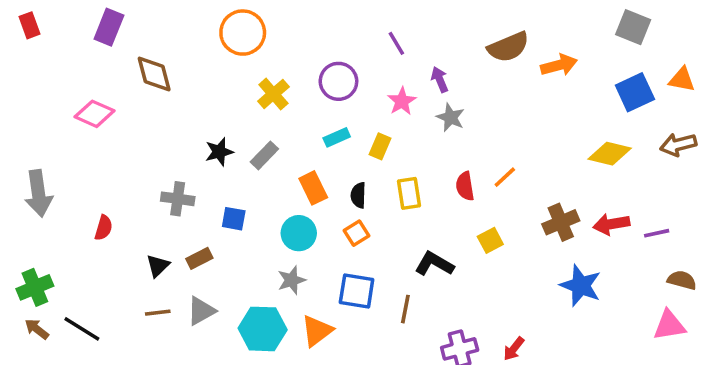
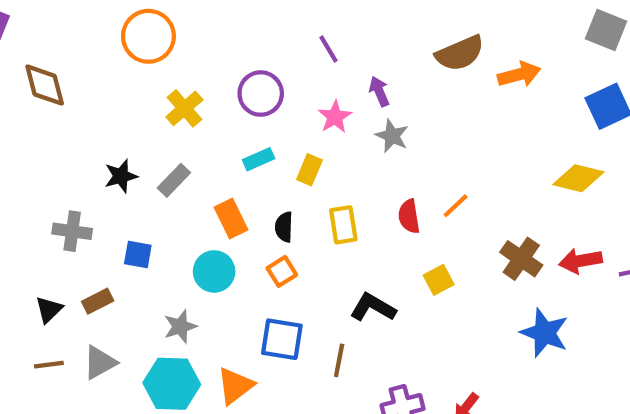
brown cross: (561, 222) -> (521, 259), turned -32
gray star: (292, 280) -> (180, 327), moved

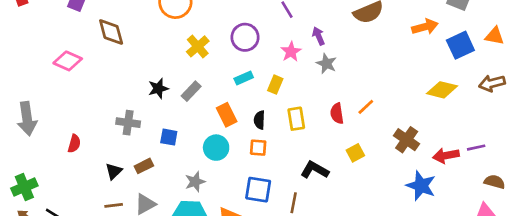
orange arrow: (519, 74) -> (425, 27), moved
red arrow: (581, 261) -> (446, 155), moved
orange square: (282, 271) -> (258, 148), turned 36

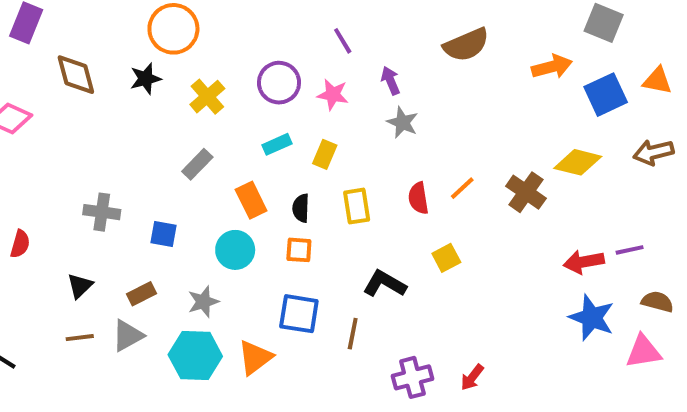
pink star: (291, 52) -> (333, 95), moved, turned -30
black star: (158, 88) -> (146, 79), moved
brown cross: (407, 140) -> (526, 192), moved
brown rectangle: (144, 166) -> (142, 294), moved
blue star: (421, 186) -> (592, 318), moved

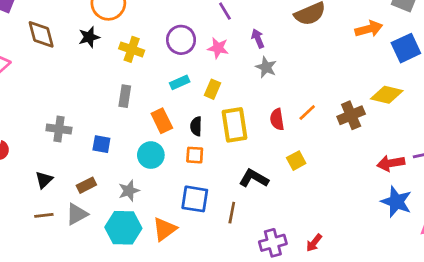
yellow cross: (207, 97) -> (132, 49), turned -30
gray rectangle: (197, 164) -> (125, 96), turned -35
brown cross: (526, 192) -> (351, 115), turned 32
yellow rectangle: (357, 206) -> (235, 125), size x1.4

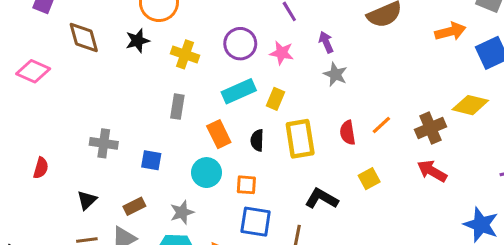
cyan rectangle: (180, 82) -> (239, 91), size x1.5
orange square: (195, 155) -> (246, 185), moved
red arrow: (391, 163) -> (432, 171), moved, turned 40

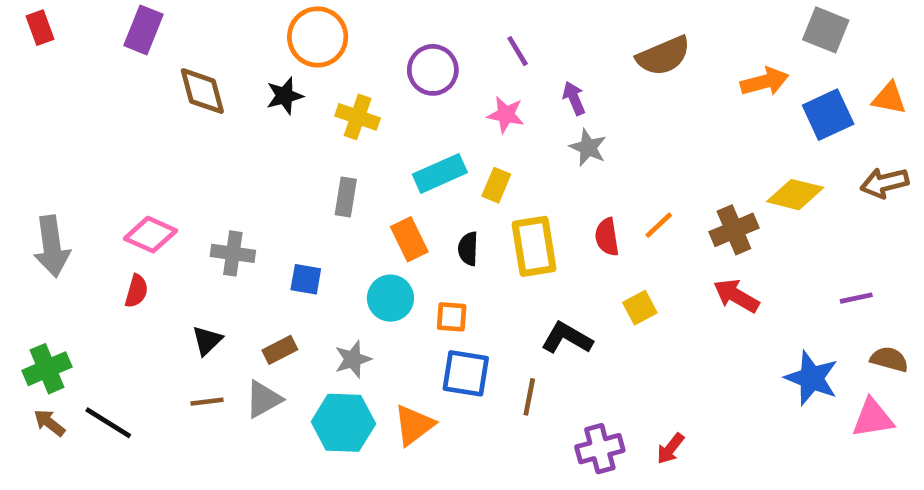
purple circle: (240, 44) -> (433, 70), moved
pink diamond: (33, 71) -> (151, 235), moved

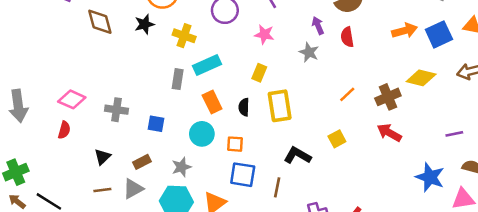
orange arrow: (765, 82) -> (405, 31), moved
purple arrow: (574, 98) -> (318, 26), moved
cyan rectangle: (440, 173) -> (207, 65), moved
red semicircle: (607, 237) -> (347, 37), moved

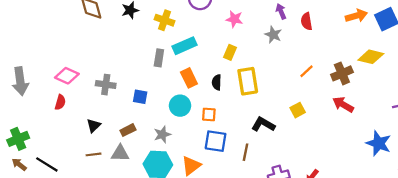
gray triangle: (133, 189) -> (120, 153), turned 30

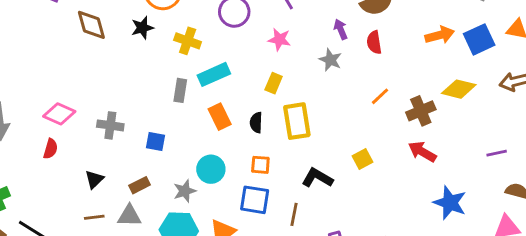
orange line: (306, 71) -> (380, 96), moved
cyan circle: (180, 106) -> (211, 169), moved
orange square: (209, 115) -> (260, 165), moved
blue star: (379, 143) -> (450, 203), moved

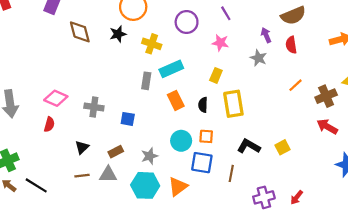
yellow square: (362, 159) -> (282, 147), moved
cyan circle: (211, 169) -> (181, 141), moved

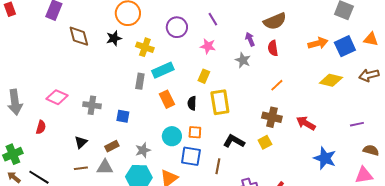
brown cross: (326, 96) -> (272, 117), moved, turned 36
red semicircle: (49, 124) -> (41, 127), moved

